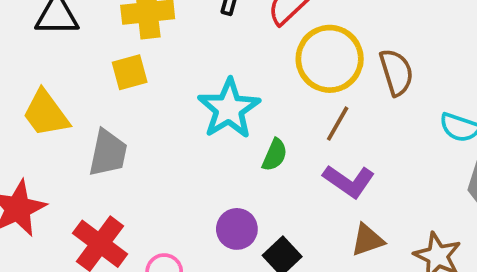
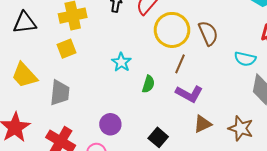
cyan star: (229, 109) -> (121, 62), size x0.6
purple circle: (237, 229) -> (110, 124), moved

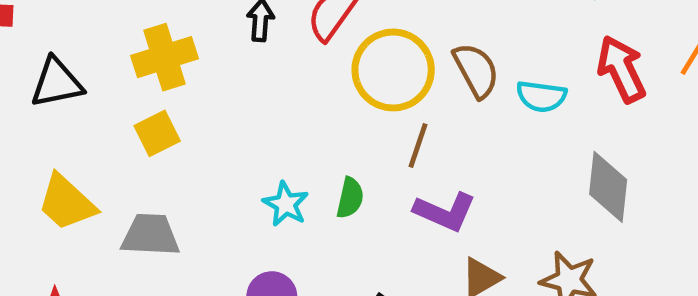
cyan semicircle: (245, 59) -> (541, 96), moved
cyan star: (121, 62) -> (286, 204), moved
gray trapezoid: (60, 93) -> (150, 235), turned -88

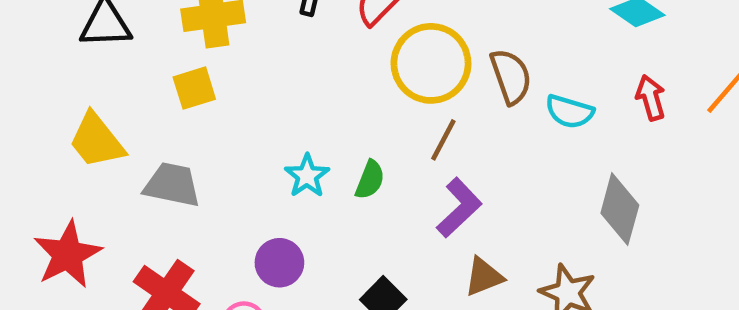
red arrow: (621, 69) -> (651, 98), size x0.7
purple L-shape: (445, 212) -> (459, 208), turned -76

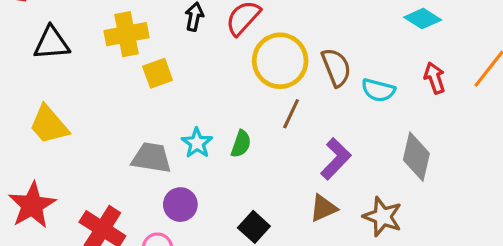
yellow square: (194, 88) -> (158, 73), moved
gray trapezoid: (172, 185) -> (152, 158), moved
purple L-shape: (459, 208) -> (336, 159), moved

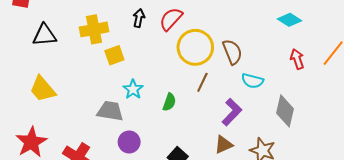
cyan semicircle: (378, 90) -> (252, 81), moved
cyan star: (197, 143) -> (133, 89), moved

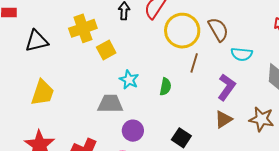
yellow trapezoid: (43, 89) -> (43, 93), turned -112

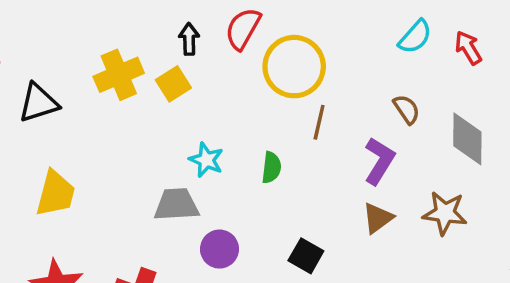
brown semicircle: (218, 29) -> (407, 109), moved, size x0.7
yellow square: (106, 50) -> (173, 84), moved
cyan semicircle: (242, 54) -> (415, 37), moved, turned -50

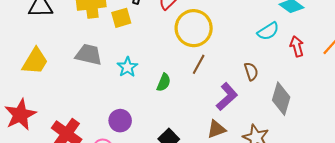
gray trapezoid: (176, 205) -> (89, 55), moved

